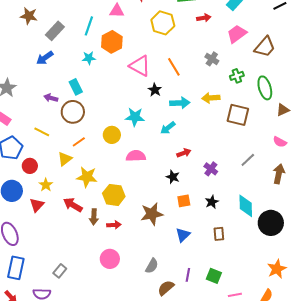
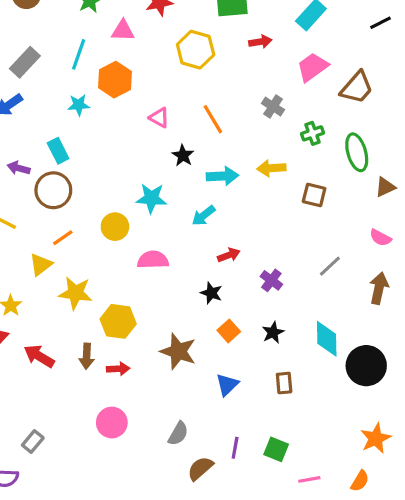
pink triangle: (140, 66) -> (159, 118), size x0.6
brown square: (238, 115) -> (314, 195), size x0.7
orange square: (184, 201) -> (229, 331), turned -32
red arrow: (73, 205) -> (39, 356), moved
brown star: (152, 214) -> (178, 351), turned 30

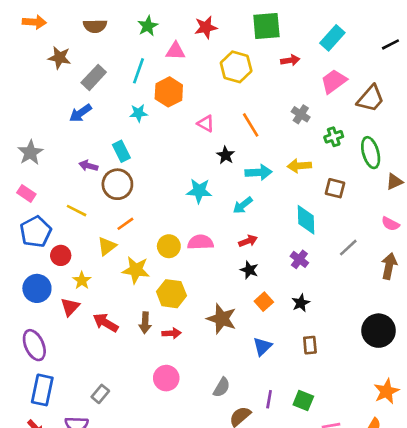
yellow circle: (115, 227) -> (169, 246), moved
red arrow: (229, 255) -> (248, 241), moved
cyan diamond: (327, 339) -> (306, 220), moved

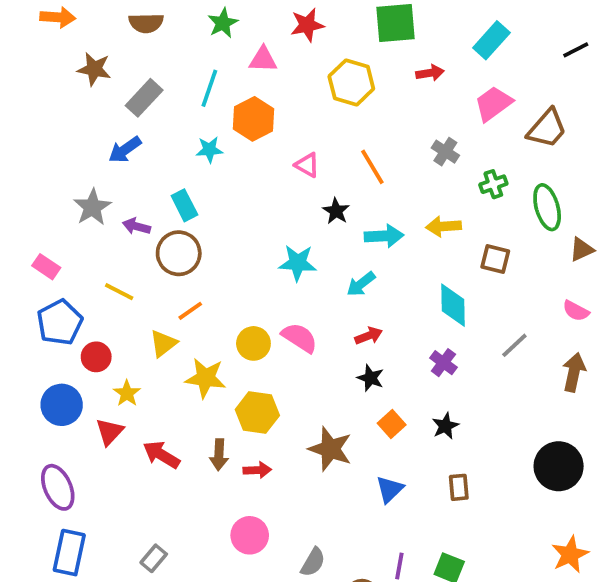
gray star: (30, 153) -> (92, 207), moved
pink semicircle: (200, 242) -> (300, 338), turned 35
gray semicircle: (222, 387) -> (313, 562), moved

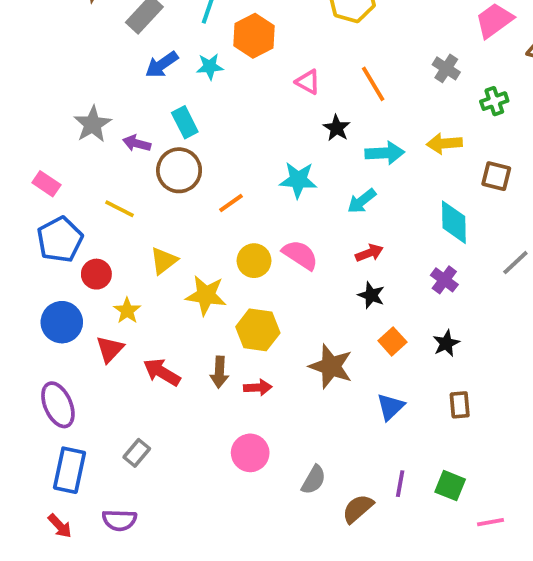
blue arrow: (125, 150) -> (162, 65), moved
orange line: (190, 311) -> (231, 203), moved
gray rectangle: (154, 558) -> (137, 453), moved

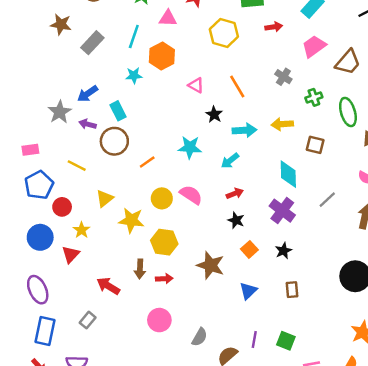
blue arrow: (162, 65) -> (88, 94), moved
pink rectangle: (46, 184) -> (30, 150), turned -42
purple cross: (444, 280) -> (282, 211), size x1.5
red arrow: (162, 372) -> (108, 286), moved

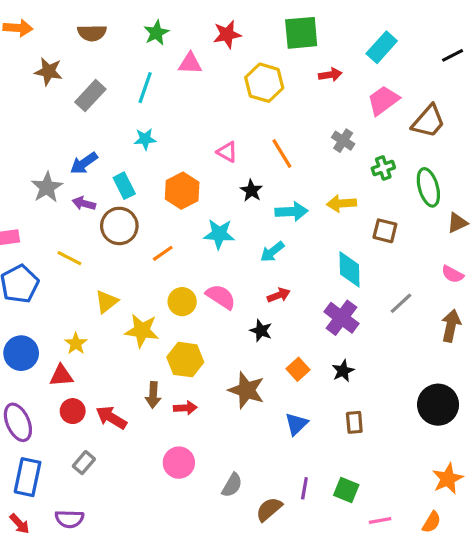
orange hexagon: (162, 56) -> (182, 191), moved
red circle: (62, 207) -> (73, 411), moved
black star: (236, 220) -> (261, 331), moved
red triangle: (71, 254) -> (61, 376), turned 42

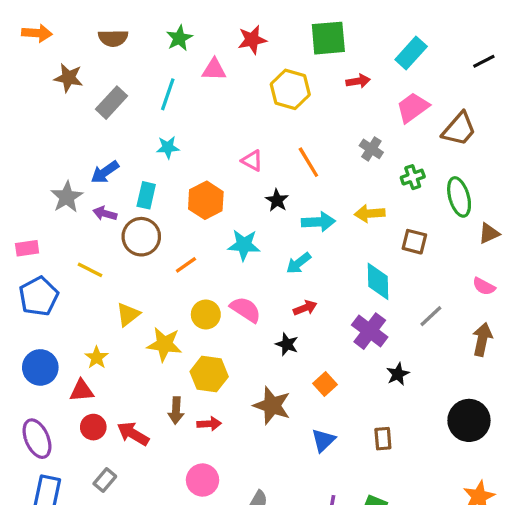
cyan rectangle: (124, 186) -> (146, 195), turned 40
black star: (343, 371) -> (398, 374), moved

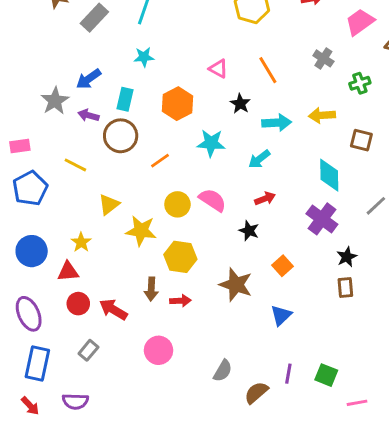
brown rectangle: (383, 439) -> (345, 288), moved
pink circle: (203, 480) -> (159, 350), moved

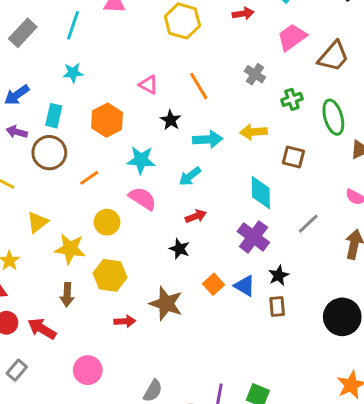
pink semicircle: (213, 200) -> (143, 198), moved
brown arrow: (151, 289) -> (67, 295), moved
red arrow: (180, 301) -> (125, 321), moved
blue triangle: (281, 315) -> (245, 286), moved, turned -45

